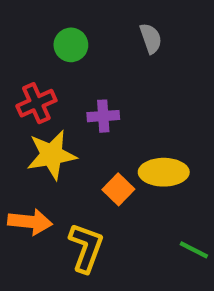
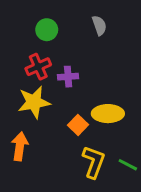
red cross: (36, 103) -> (38, 67), moved
orange arrow: (30, 222) -> (20, 146), turned -88
yellow L-shape: (86, 248) -> (94, 162), moved

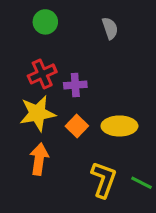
green circle: (47, 30) -> (45, 22), moved
orange square: (78, 125) -> (77, 126), moved
orange arrow: (20, 146) -> (39, 159), moved

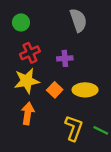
green circle: (45, 22) -> (21, 22), moved
gray semicircle: (110, 28) -> (78, 20), size x1.5
purple cross: (75, 85) -> (65, 58), moved

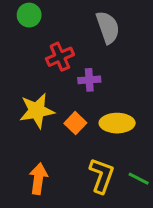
green circle: (21, 22) -> (29, 15), moved
red cross: (30, 53) -> (60, 57), moved
orange arrow: (28, 113) -> (38, 179), moved

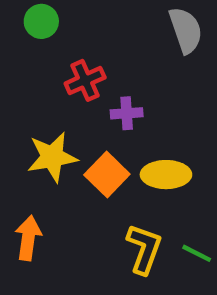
gray semicircle: (108, 27) -> (186, 30), moved
orange square: (75, 123) -> (107, 175), size x1.4
orange arrow: (38, 179) -> (28, 238), moved

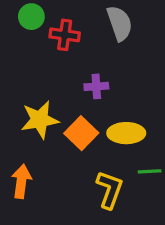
gray semicircle: (186, 30) -> (120, 23), moved
red cross: (85, 80) -> (65, 35), moved, turned 32
green line: (197, 253) -> (150, 171), moved, turned -30

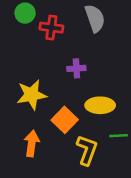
orange square: (81, 133) -> (65, 120), moved
orange arrow: (21, 181) -> (32, 143), moved

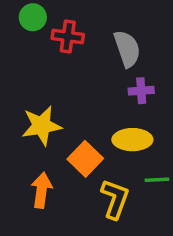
gray semicircle: (95, 18) -> (127, 49), moved
purple cross: (76, 68) -> (141, 91), moved

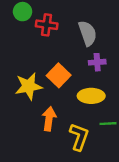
orange square: (85, 159) -> (59, 75), moved
orange arrow: (42, 190) -> (49, 119), moved

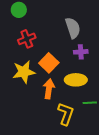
red cross: (47, 25) -> (27, 39), moved, turned -30
orange arrow: (49, 119) -> (49, 89), moved

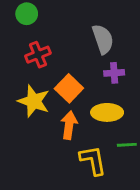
yellow star: (24, 72) -> (34, 101), turned 30
yellow L-shape: (66, 114) -> (93, 160), turned -30

